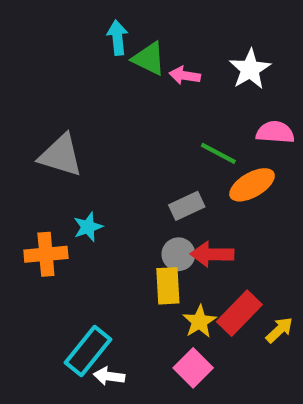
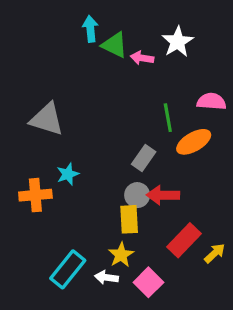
white star: (250, 69) -> (178, 42), moved
green line: (218, 153) -> (168, 118), turned 52
gray rectangle: (187, 206) -> (144, 158), turned -30
yellow star: (199, 322) -> (121, 255), moved
white arrow: (109, 376) -> (106, 277), moved

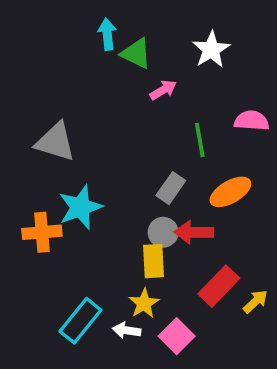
pink arrow: (142, 58) -> (163, 90), moved, turned 140
orange ellipse: (194, 142) -> (230, 192), moved
cyan star: (68, 174) -> (80, 207), size x1.6

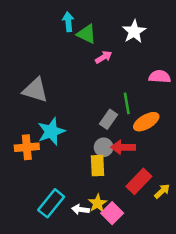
green line: (200, 140) -> (127, 103), moved
yellow star: (144, 303) -> (98, 203), moved

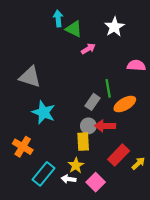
cyan star: (51, 131) -> (44, 112), turned -30
orange cross: (27, 147) -> (23, 147), moved, turned 36
yellow star: (98, 203) -> (76, 165), moved

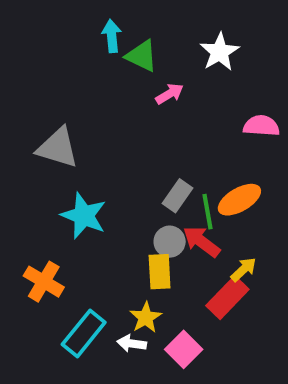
green line: (108, 88) -> (207, 212), moved
red arrow: (105, 126) -> (202, 242), turned 36
yellow arrow: (138, 163) -> (243, 270), moved

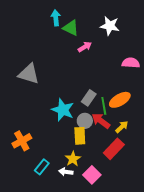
white star: (219, 52) -> (110, 26), turned -30
cyan star: (84, 216) -> (63, 110), moved
yellow arrow: (243, 270) -> (122, 127), moved
orange cross: (44, 282) -> (22, 141), turned 30
cyan rectangle: (84, 333) -> (42, 167), size x0.7

